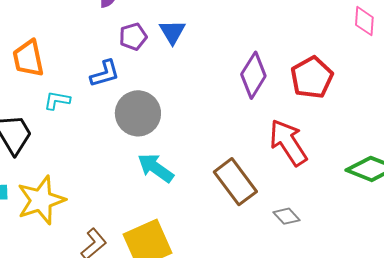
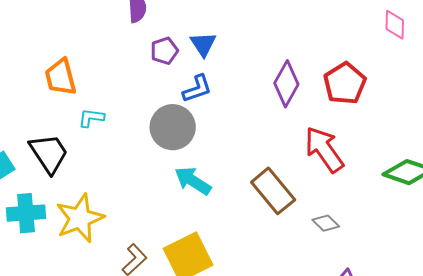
blue L-shape: (105, 74) -> (197, 89), moved

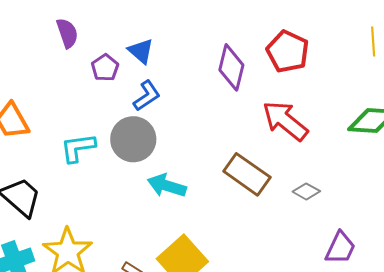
cyan L-shape: (91, 118) -> (78, 148), moved, size x1.4

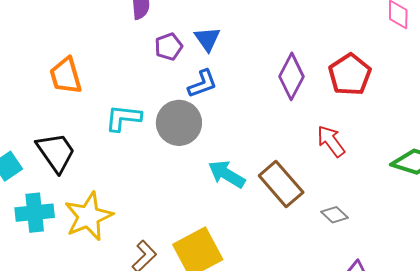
red arrow: (285, 121) -> (331, 141), size x0.7
cyan arrow: (167, 186) -> (227, 174), moved

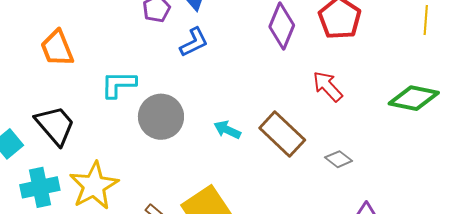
gray circle: (179, 123) -> (161, 117), moved
cyan arrow: (227, 174) -> (227, 130), size x0.7

